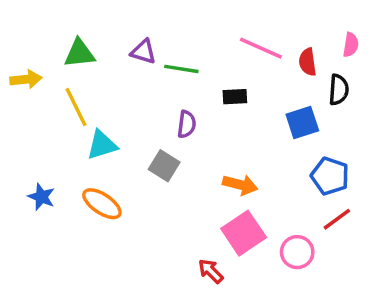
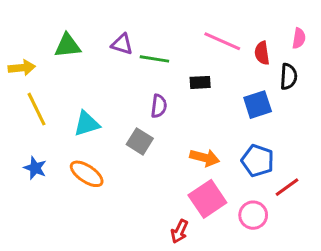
yellow line: (76, 107) -> (37, 109), moved
blue pentagon: (330, 176) -> (258, 161), moved
red arrow: (211, 271) -> (179, 231), turned -110

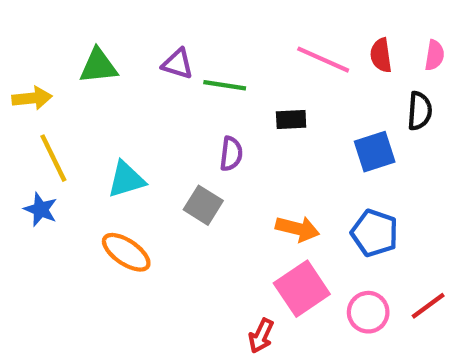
red semicircle: (262, 53) -> (381, 55), moved
blue star: (35, 168) -> (41, 209), moved
red line: (287, 187) -> (428, 306), moved

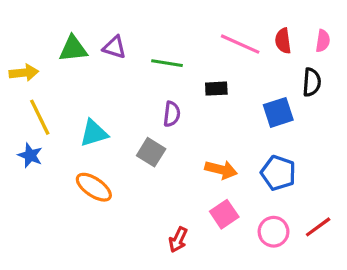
purple triangle: (178, 64) -> (114, 47), moved
pink square: (302, 289) -> (224, 214), size x0.7
red arrow: (261, 336) -> (178, 240), moved

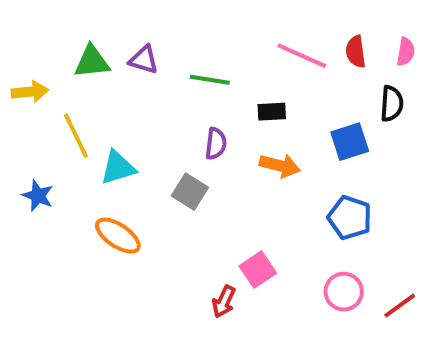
yellow line: (40, 117) -> (76, 136), moved
orange arrow: (221, 170) -> (280, 166), moved
pink square: (224, 214) -> (258, 270), moved
red line: (318, 227) -> (400, 306), moved

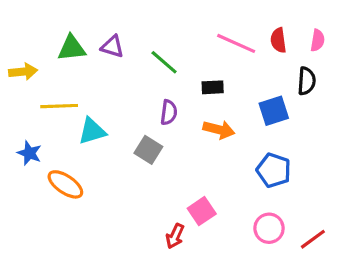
green line: (210, 80) -> (164, 62), turned 32
yellow line: (76, 136) -> (59, 106), turned -66
orange ellipse: (118, 236) -> (65, 184), moved

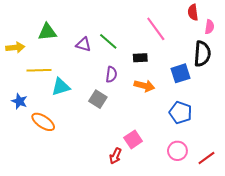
red semicircle: (278, 40) -> (193, 12), moved
pink line: (236, 43) -> (156, 29), turned 30
purple triangle: (112, 47) -> (83, 44), moved
black semicircle: (307, 81) -> (202, 54), size x1.4

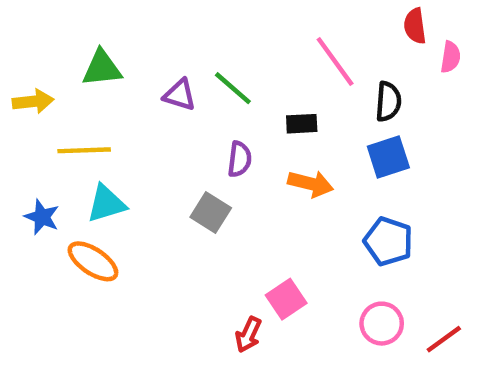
black semicircle: (202, 54) -> (388, 101), moved, size x0.7
cyan triangle: (61, 87) -> (106, 204), moved

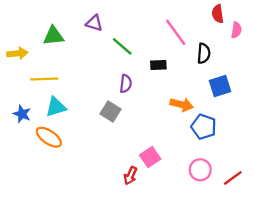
purple triangle: (180, 95) -> (94, 23), moved
blue square: (388, 157) -> (220, 86), moved
orange arrow: (311, 184) -> (182, 105), moved

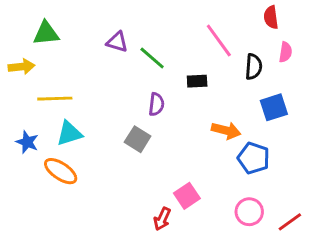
purple triangle: (94, 23) -> (117, 42), moved
pink semicircle: (236, 30) -> (286, 52), moved
green triangle: (54, 36) -> (46, 33), moved

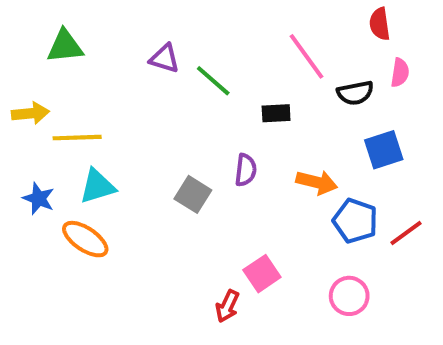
yellow arrow: (21, 67) -> (30, 113), moved
black semicircle: (254, 67) -> (355, 93), turned 75
purple semicircle: (156, 104) -> (246, 170), moved
red line: (290, 222) -> (406, 233), moved

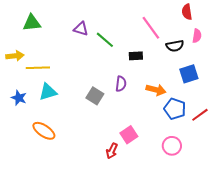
orange ellipse: (85, 239) -> (44, 131), moved

